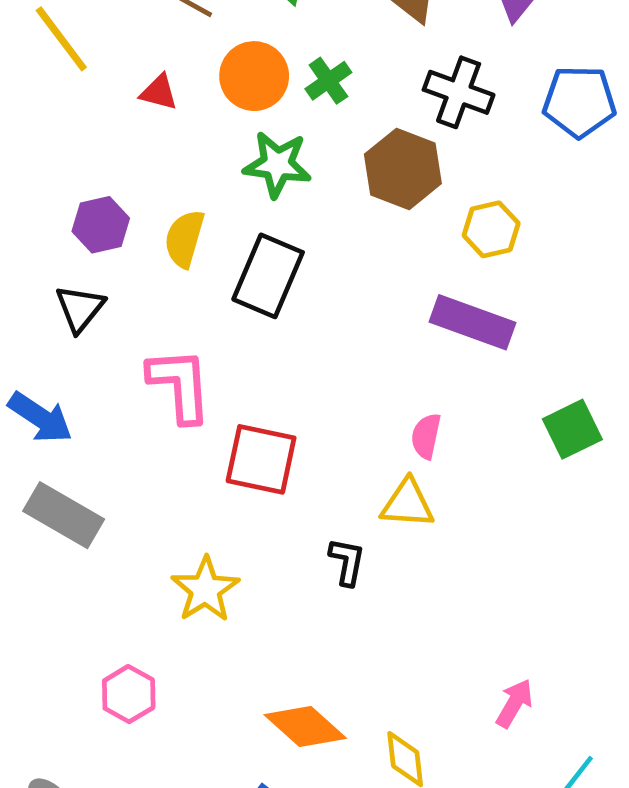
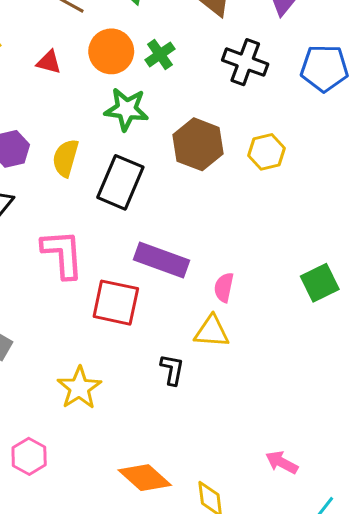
brown hexagon: (403, 169) -> (198, 144), moved
purple rectangle: (473, 322) -> (161, 260), moved
pink arrow: (514, 703) -> (282, 462), turned -92

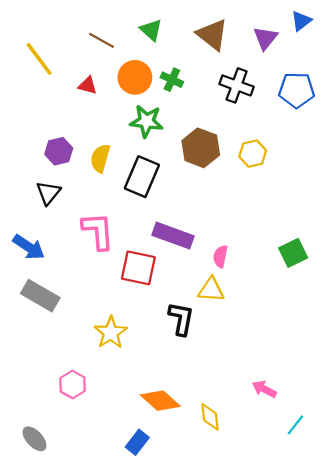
green cross: (160, 54) -> (172, 80), turned -30
black L-shape: (172, 370) -> (181, 319), size x1.4

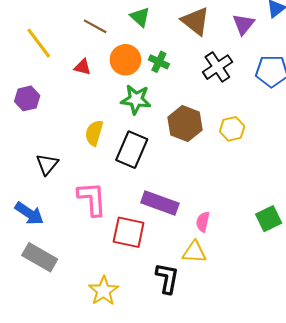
black cross: (237, 85) -> (217, 67), turned 36
purple hexagon: (59, 151) -> (27, 98), moved

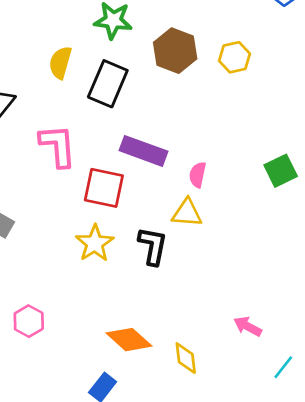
yellow star: (103, 291) -> (95, 243), moved

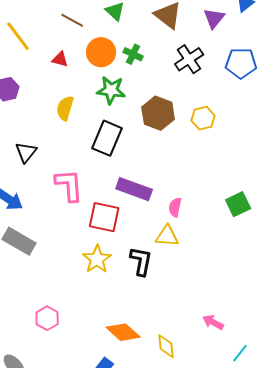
yellow semicircle: (60, 63) -> (65, 108), moved

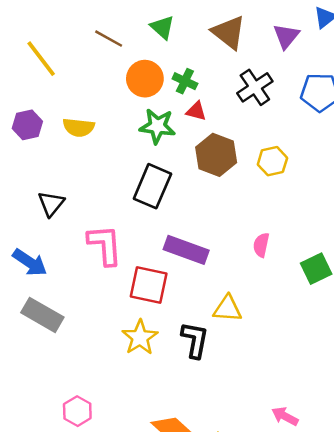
red triangle: (60, 59) -> (196, 111), moved
yellow semicircle: (65, 108) -> (79, 127), moved, turned -100
pink semicircle: (175, 207) -> (261, 245), moved

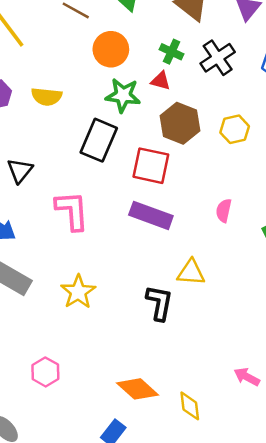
green cross: (185, 81) -> (172, 52), moved
black rectangle: (152, 186) -> (99, 140), moved
red square: (149, 285) -> (151, 166), moved
yellow star: (140, 337) -> (78, 292), moved

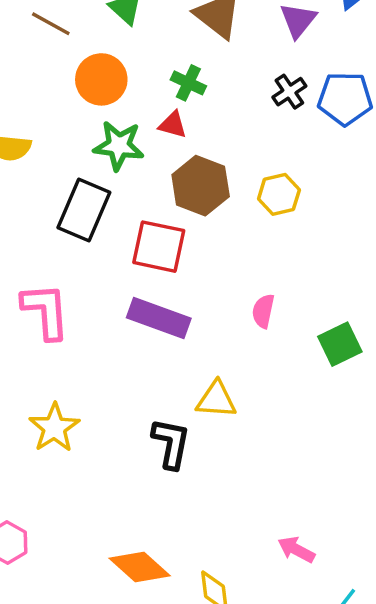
black cross: (218, 58) -> (289, 92), moved, size x0.7

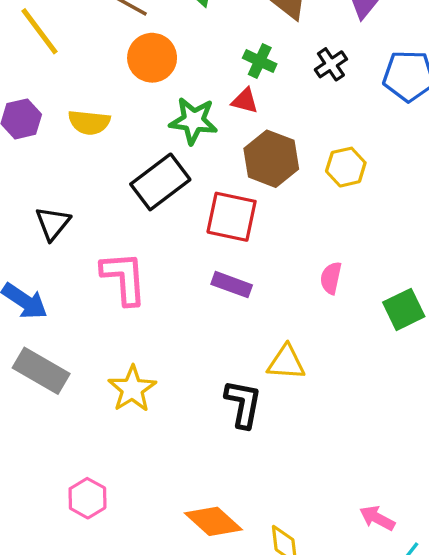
orange circle: (101, 79) -> (152, 58), moved
black cross: (289, 92) -> (331, 64), moved
black rectangle: (84, 210) -> (160, 182), turned 30
purple rectangle: (159, 318) -> (232, 285), size x0.7
pink arrow: (296, 550) -> (377, 518), moved

